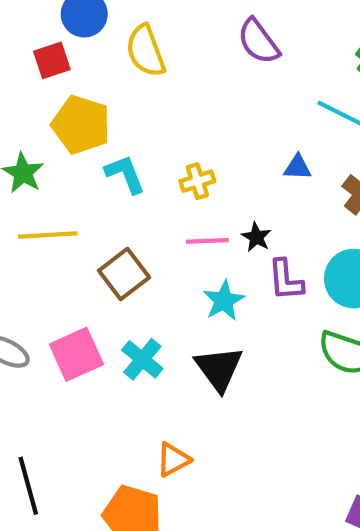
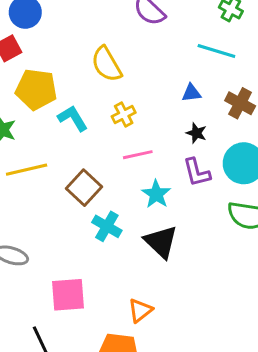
yellow semicircle: (146, 51) -> (106, 64), moved
black star: (256, 237) -> (196, 133), moved
pink square: (76, 354) -> (68, 295), moved, turned 30
cyan cross: (142, 359) -> (107, 226), moved

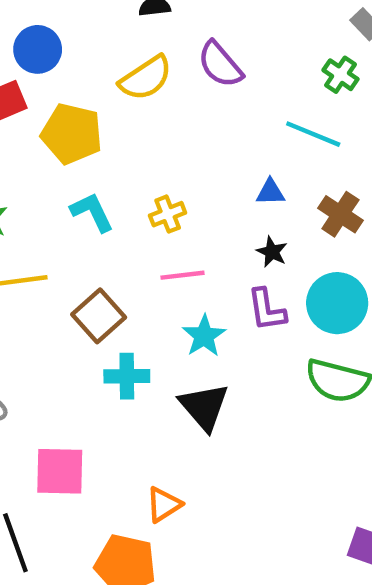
yellow semicircle: (106, 64) -> (146, 78), moved, turned -99
yellow pentagon: (36, 89) -> (72, 134), moved
cyan cross: (107, 226) -> (127, 376), turned -36

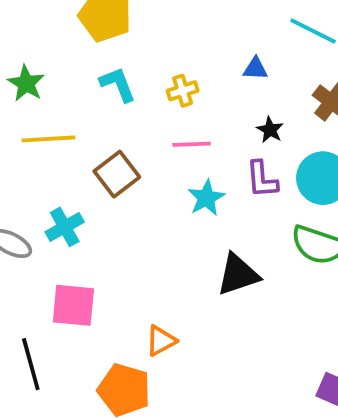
blue triangle: (270, 192) -> (255, 69), moved
cyan cross: (127, 376) -> (65, 227), moved, turned -33
black triangle: (204, 407) -> (238, 275), moved, turned 48

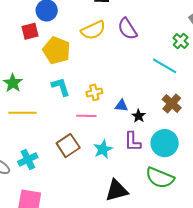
blue triangle: (255, 69) -> (121, 106), moved
pink line: (192, 144) -> (86, 116), moved
brown square: (117, 174) -> (68, 146), moved

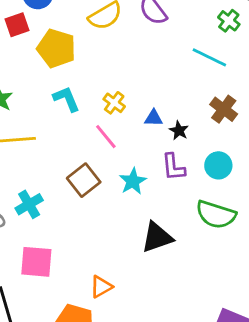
yellow cross: (94, 92) -> (114, 103), turned -35
pink line: (86, 116) -> (106, 137), turned 54
cyan circle: (165, 143) -> (218, 165), size x0.7

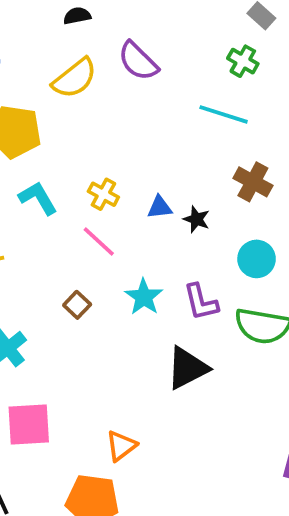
purple L-shape: (173, 167) -> (201, 302), moved
brown square: (84, 180) -> (77, 305), size x0.6

